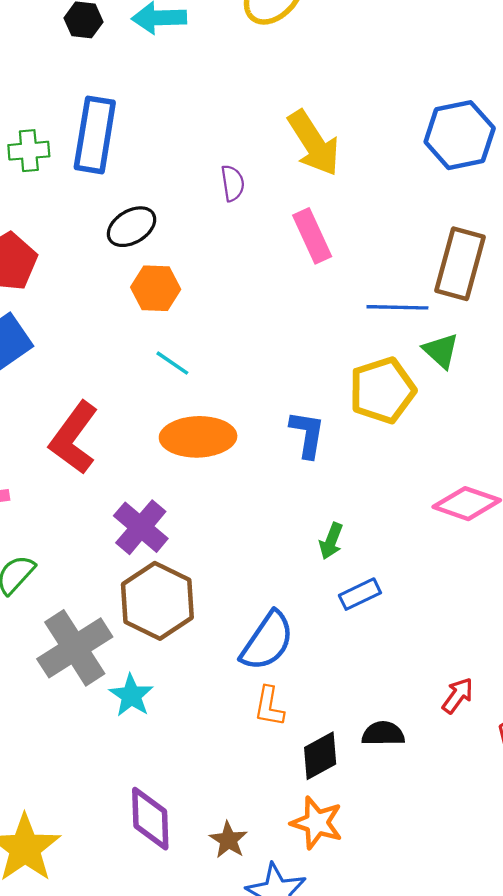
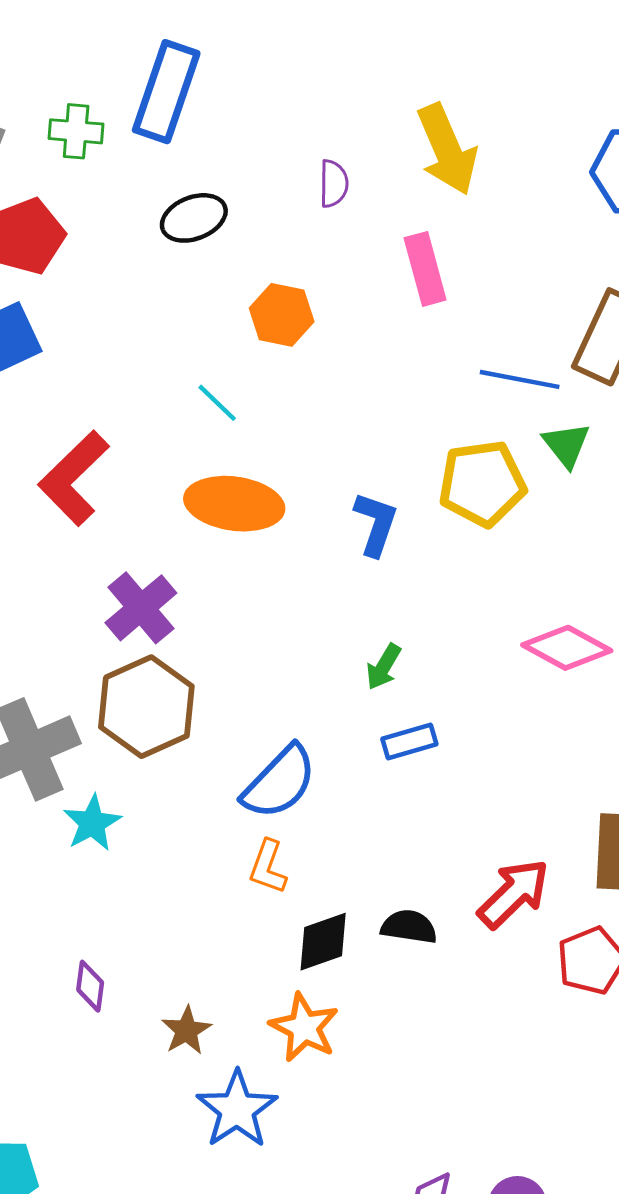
green cross: (29, 151) -> (76, 131), moved
orange hexagon: (156, 288) -> (282, 315), moved
red arrow: (458, 696) -> (514, 894), size x1.6
purple diamond: (150, 819) -> (90, 986), size x0.6

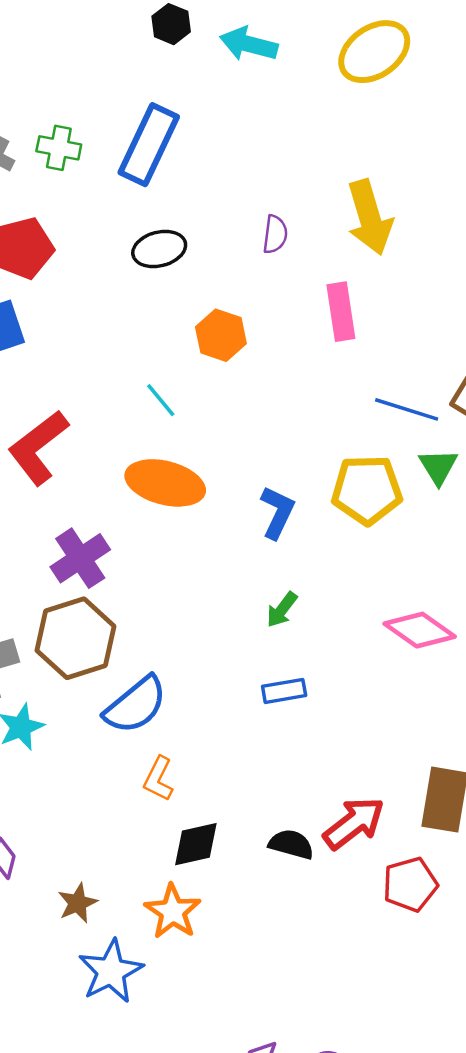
green cross: (76, 131) -> (59, 148), moved
green arrow: (384, 667) -> (282, 610), moved
blue semicircle: (279, 782) -> (136, 705), moved
black semicircle: (409, 927) -> (291, 844), moved

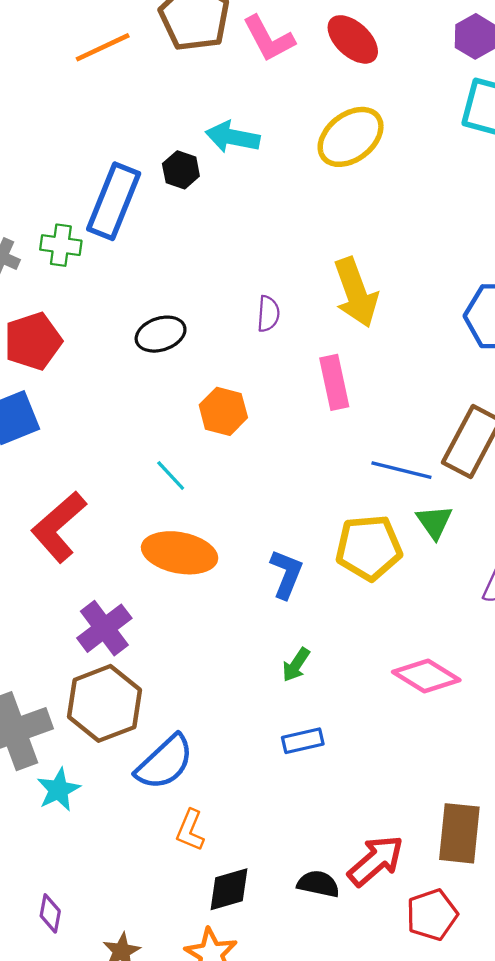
black hexagon: (171, 24) -> (181, 170), moved
blue rectangle: (149, 145) -> (114, 201), moved

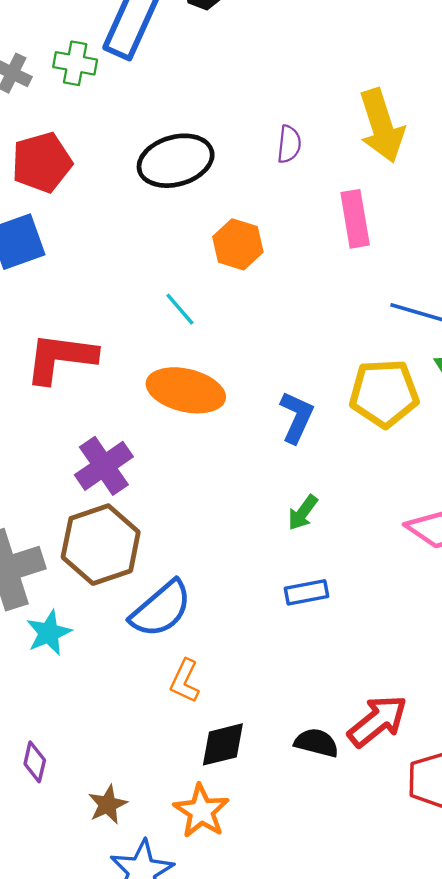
black ellipse: (161, 334) -> (176, 161), size x1.4
red L-shape: (59, 527) -> (61, 358), turned 46

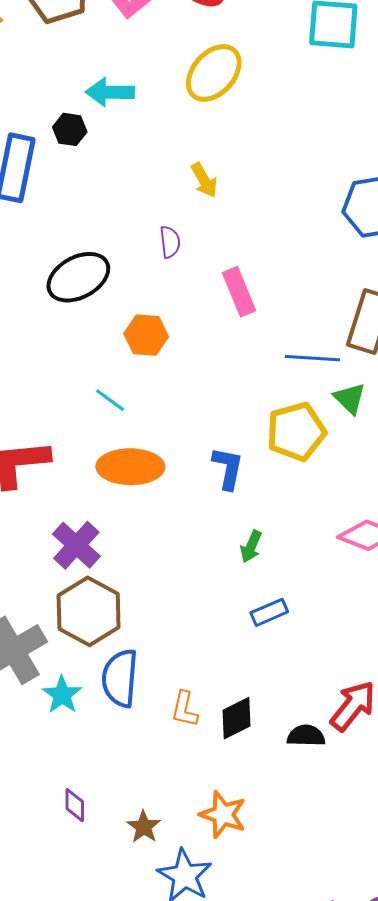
yellow arrow: (382, 126) -> (204, 180), moved, size x0.6
blue semicircle: (161, 609) -> (120, 678), moved, turned 148
black diamond: (223, 744) -> (236, 718), moved

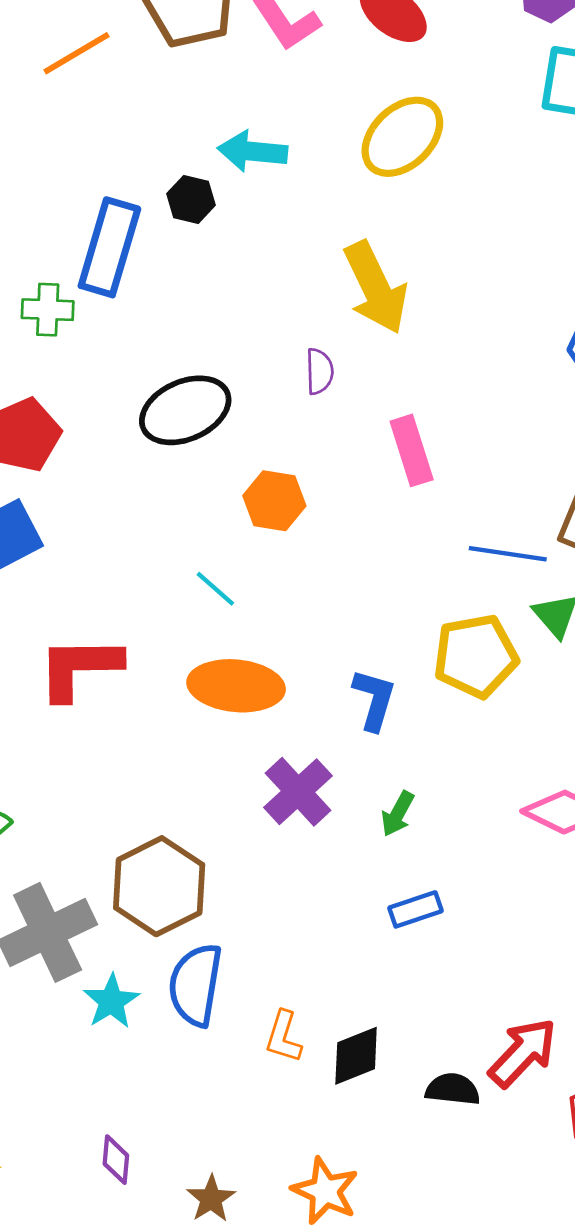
yellow arrow: (204, 180) -> (376, 288), size x1.8
purple cross: (76, 545) -> (298, 792), moved

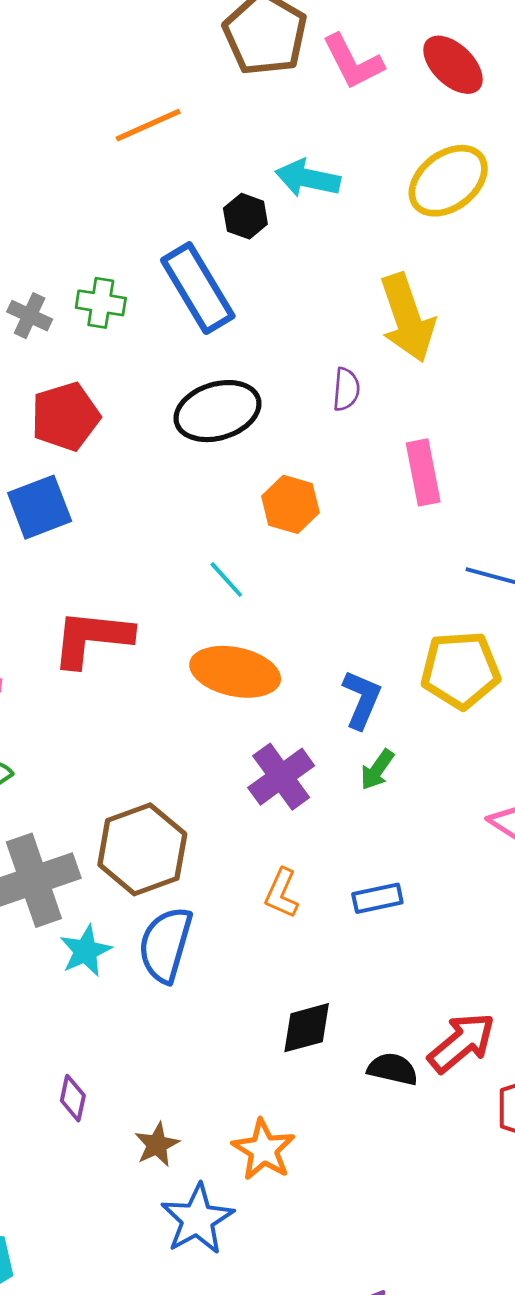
orange line: (77, 53) -> (148, 125), moved
blue rectangle: (109, 247) -> (198, 288), moved, turned -54
green arrow: (398, 814) -> (377, 770), moved
orange L-shape: (283, 1037) -> (282, 893), moved

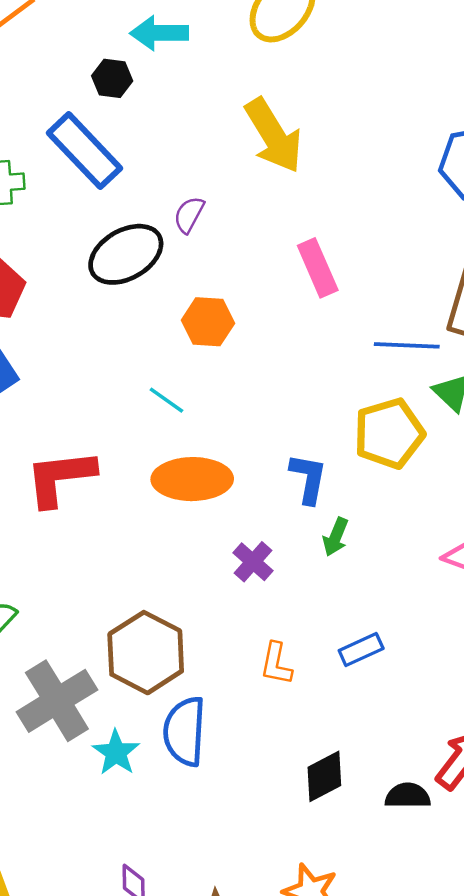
purple semicircle: (346, 389) -> (189, 215), moved, turned -144
purple cross: (281, 777) -> (253, 562), size x0.7

